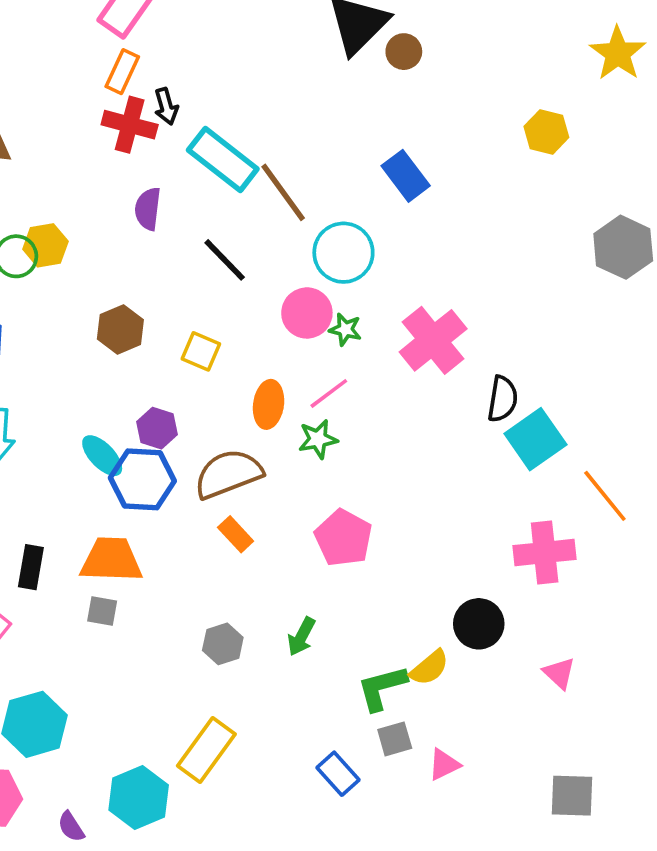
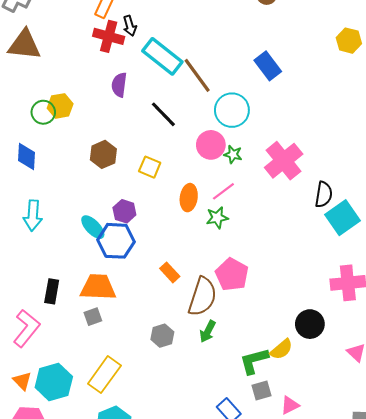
brown semicircle: (228, 474) -> (202, 297), moved, turned 129
gray square: (102, 611) -> (93, 317), turned -30
yellow rectangle: (206, 750) -> (104, 375), moved

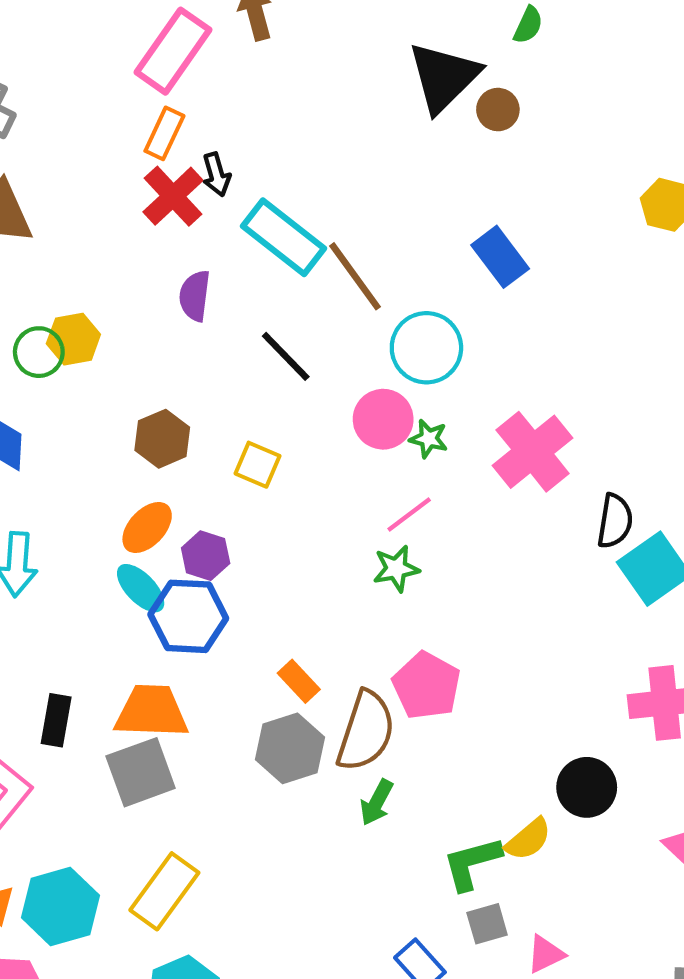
red cross: (109, 36) -> (173, 196), turned 32
orange ellipse: (189, 198) -> (147, 527), moved, turned 35
gray square: (93, 317) -> (141, 772), size x1.8
gray hexagon: (162, 336) -> (290, 748), moved, size x1.4

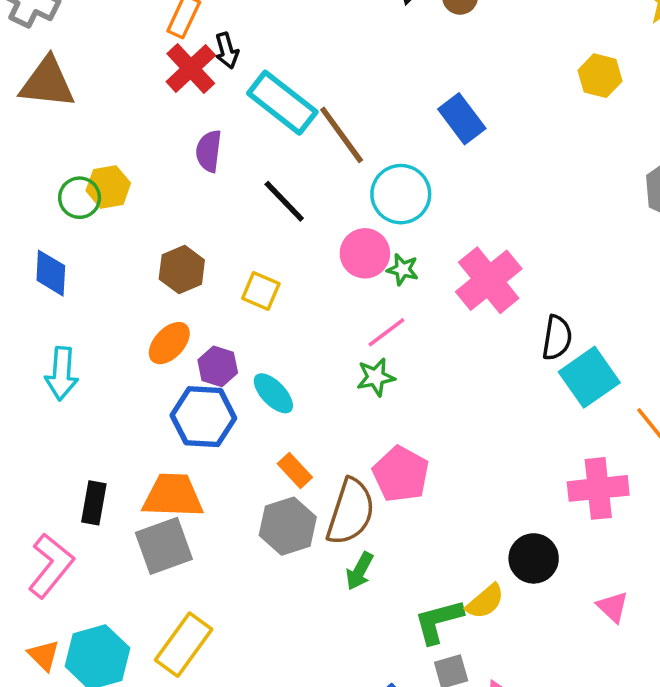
cyan ellipse: (141, 588) -> (273, 393), moved

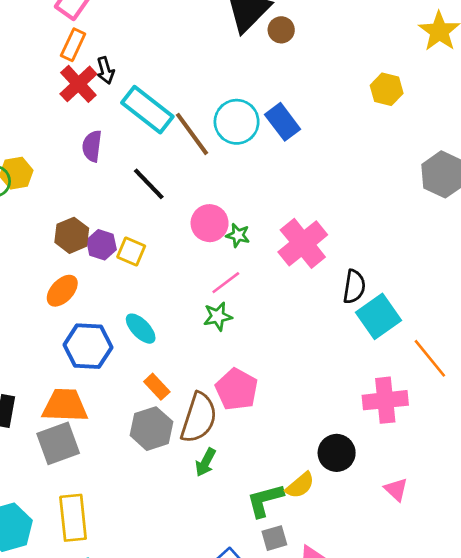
cyan circle: (401, 194) -> (237, 122), moved
purple hexagon: (218, 366) -> (101, 245), moved
yellow rectangle: (184, 645) -> (73, 518), turned -42

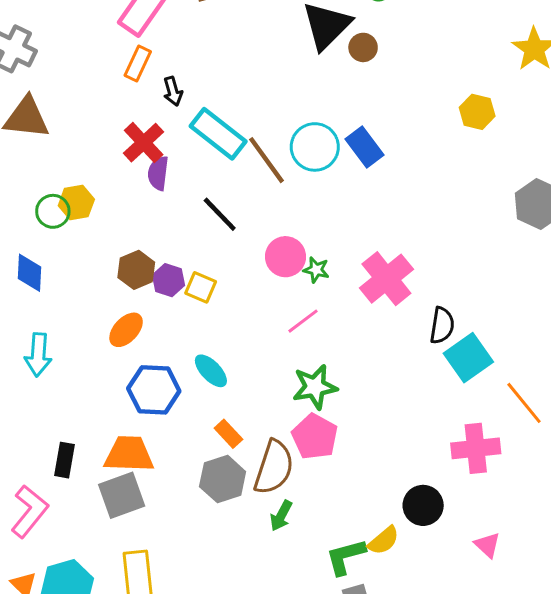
red cross: (78, 84) -> (144, 143), moved
green star: (218, 316) -> (315, 387), moved, size x1.4

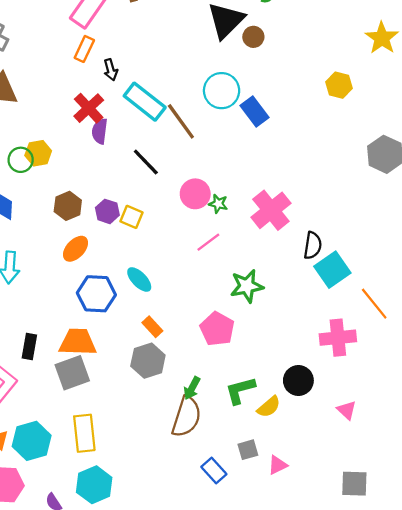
cyan circle: (315, 147) -> (222, 91), moved
brown hexagon: (136, 270) -> (68, 206), moved
green star: (315, 387) -> (247, 286), moved
brown semicircle: (274, 467) -> (186, 417), moved
green L-shape: (345, 557) -> (240, 390), moved

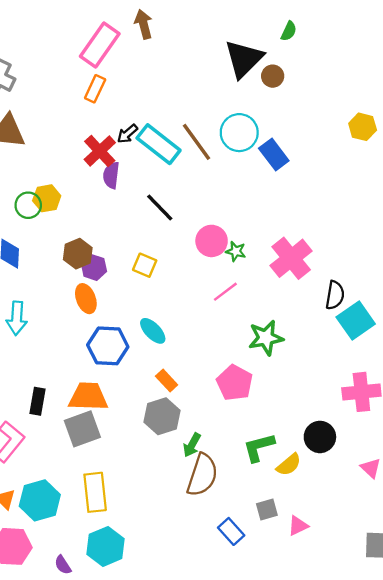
black arrow: (111, 70) -> (127, 134), moved, turned 65
brown line: (181, 121) -> (197, 142), moved
purple hexagon: (107, 211) -> (94, 267), moved
orange ellipse: (76, 249) -> (86, 299), turned -64
green arrow: (192, 388) -> (192, 445), moved

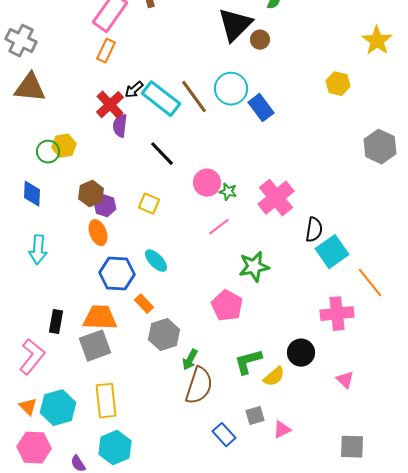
orange rectangle: (167, 380) -> (144, 304), moved

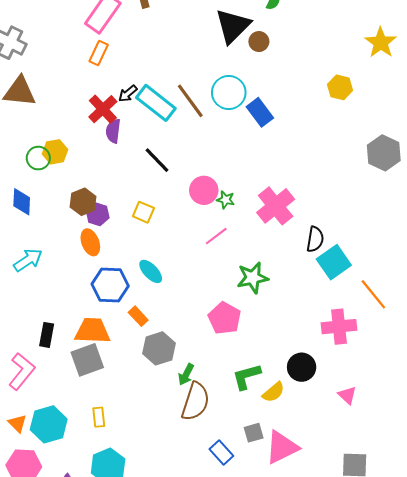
cyan arrow: (38, 250) -> (28, 260), turned -128
yellow rectangle: (106, 401) -> (99, 417), size x0.6
pink triangle: (282, 430) -> (282, 447), size x1.8

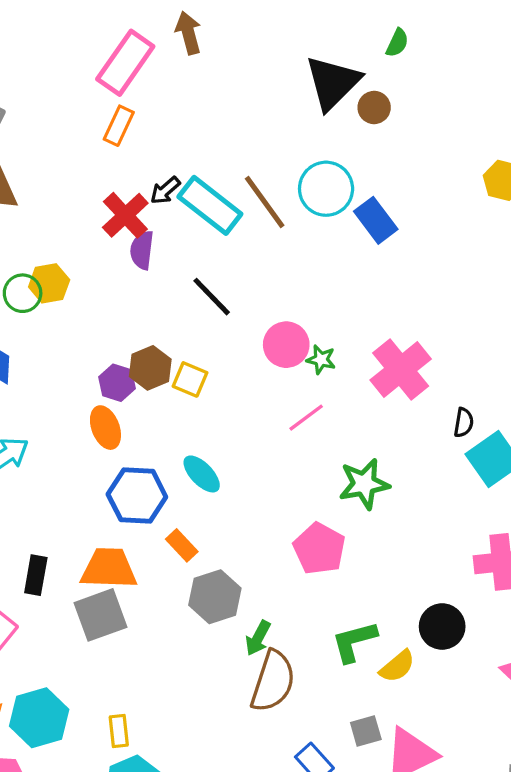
brown hexagon: (83, 202) -> (150, 368), moved
black semicircle: (315, 239) -> (464, 423), size x0.7
yellow rectangle: (99, 417) -> (119, 731), moved

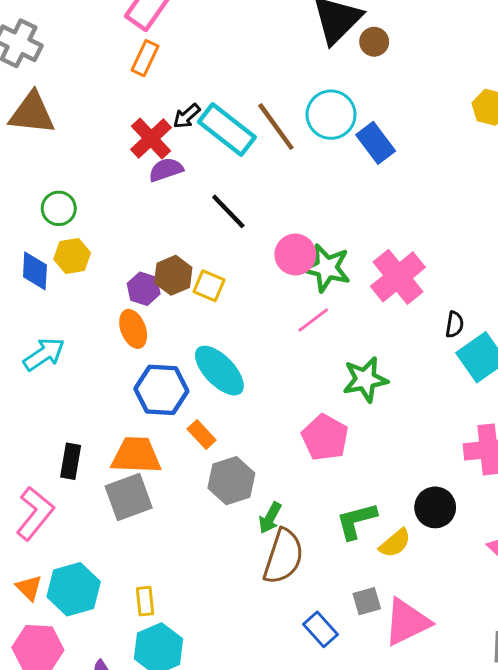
purple semicircle: (142, 250) -> (166, 170), turned 64
yellow hexagon: (49, 283) -> (72, 256), moved
green star: (321, 360) -> (327, 268), size x1.8
cyan ellipse: (202, 474) -> (219, 371), size x1.5

